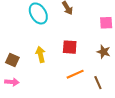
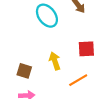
orange line: (75, 74) -> (78, 80), moved

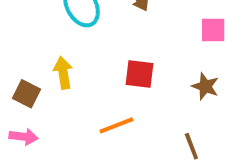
yellow arrow: (55, 61) -> (63, 73), moved

